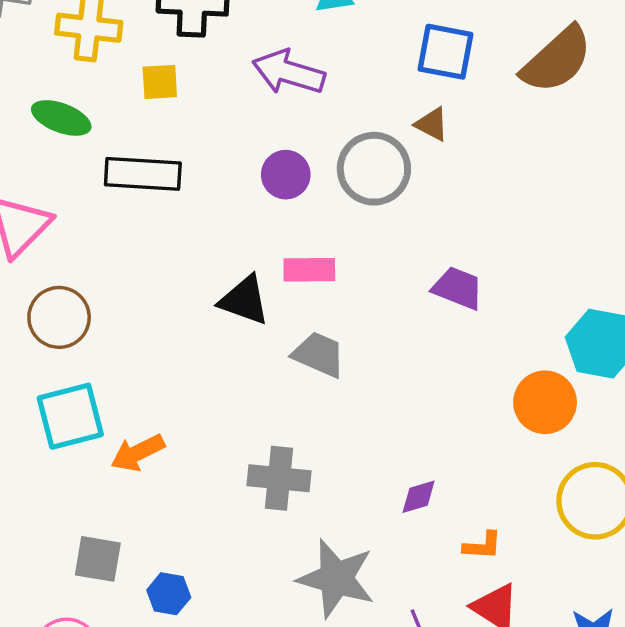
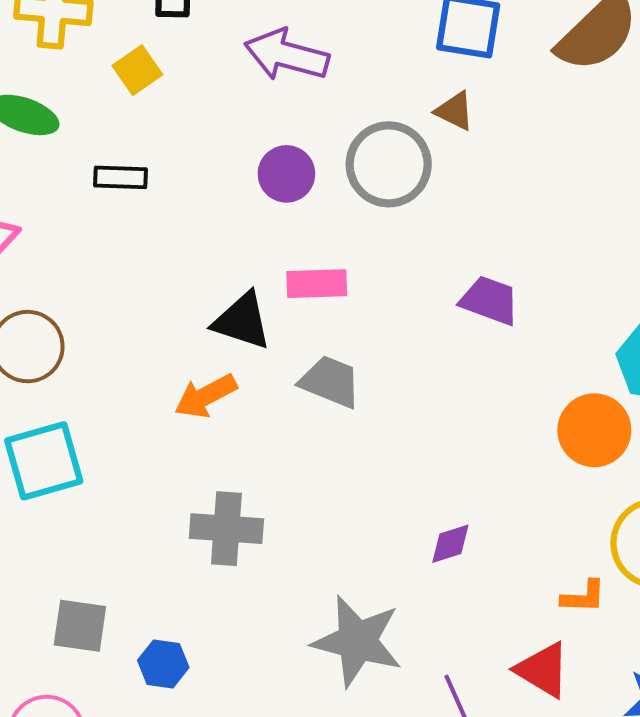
yellow square: (160, 82) -> (137, 70), turned -30
black rectangle: (143, 174) -> (120, 177), size x0.6
orange arrow: (138, 453) -> (206, 396), moved
gray cross: (279, 478) -> (226, 529), moved
orange L-shape: (482, 546) -> (583, 597), moved

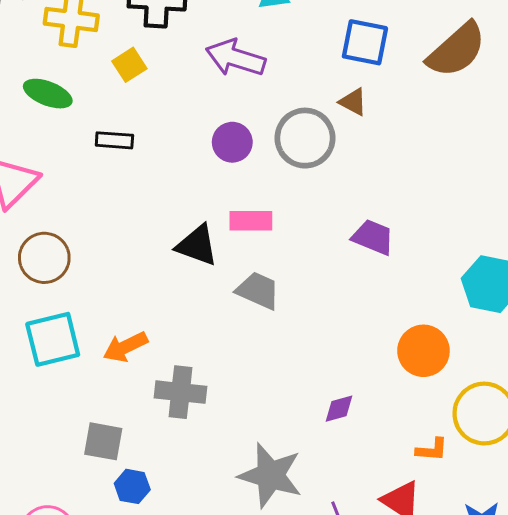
orange arrow: (206, 396) -> (125, 347), moved
orange circle: (594, 430) -> (423, 351), moved
gray square: (80, 626) -> (103, 441), moved

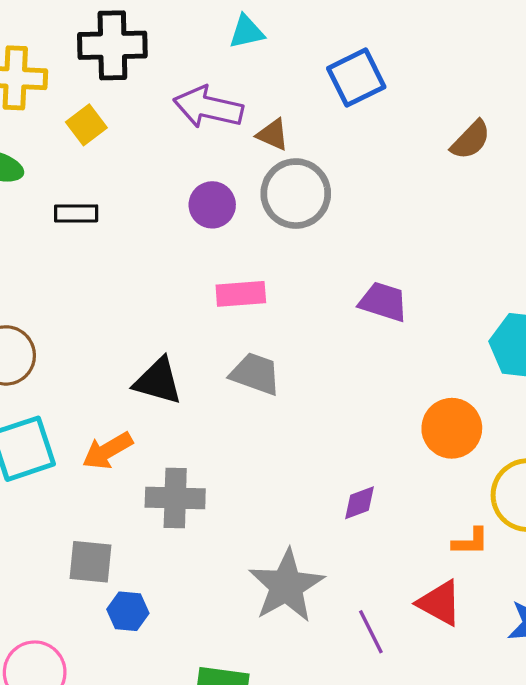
blue square: (365, 42) -> (356, 78), turned -33
brown semicircle: (457, 50) -> (471, 140), moved, size x0.6
brown triangle: (353, 102) -> (273, 135), moved
black triangle: (197, 245) -> (158, 381), moved
gray star: (270, 475) -> (286, 586), turned 30

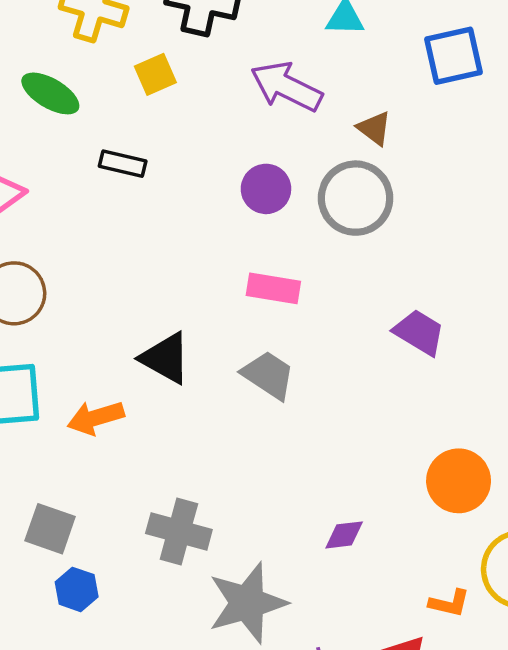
blue square: (356, 78) -> (454, 56), moved
brown triangle: (273, 135) -> (374, 128), moved
gray cross: (175, 498) -> (179, 532), moved

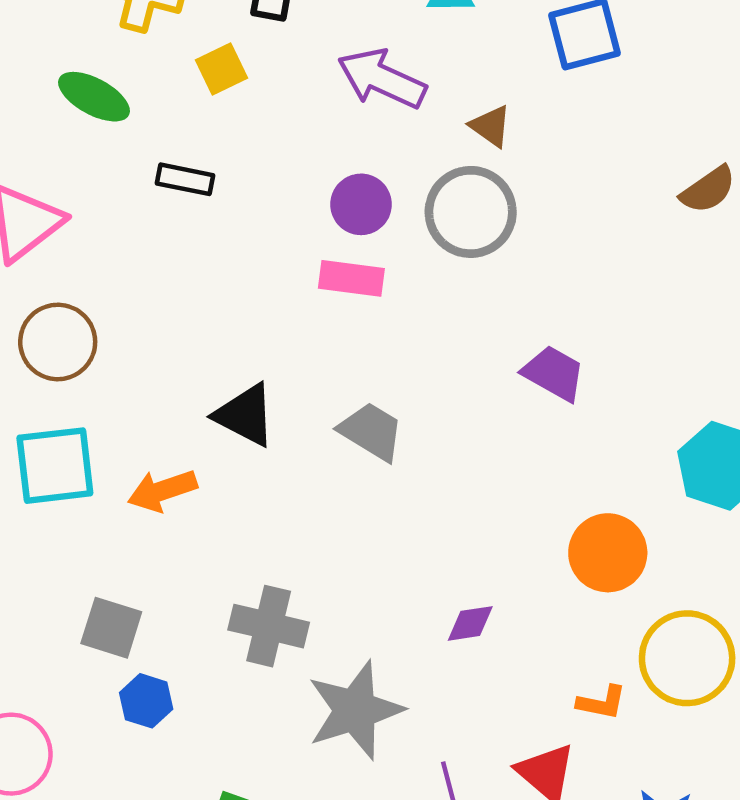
pink rectangle: (273, 288) -> (351, 278), moved

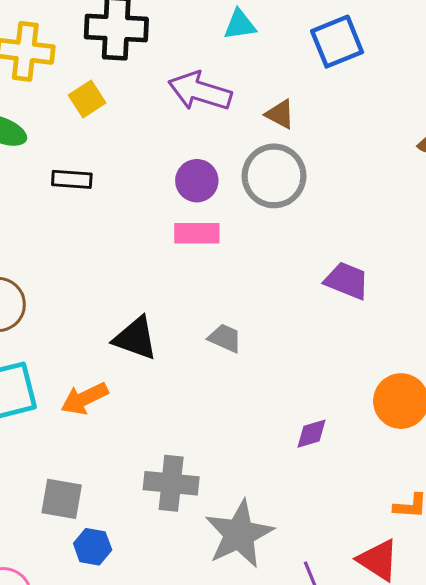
gray trapezoid: (371, 431) -> (225, 338), size x0.7
purple diamond: (470, 623) -> (312, 434), moved

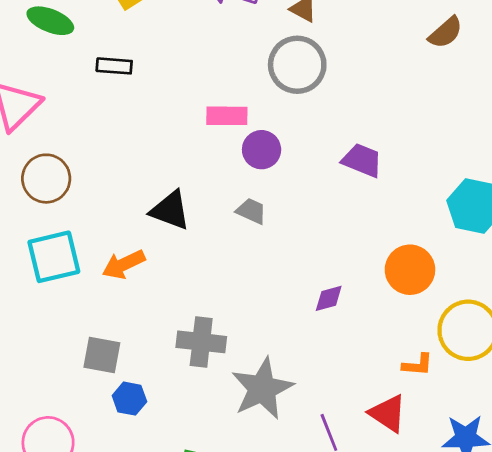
purple circle: (197, 181) -> (262, 150), moved

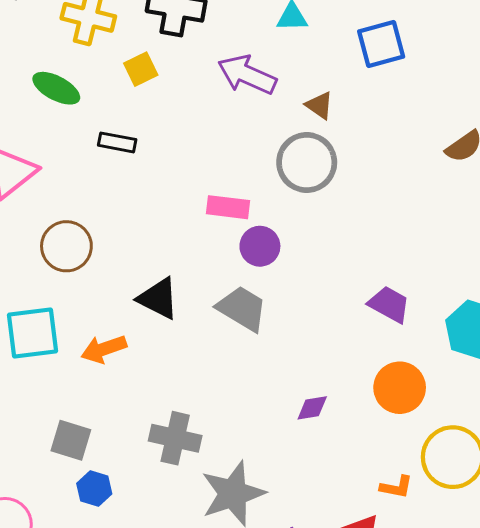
purple trapezoid: (362, 160) -> (389, 304), moved
brown circle: (46, 179) -> (66, 246), moved
gray trapezoid: (251, 211) -> (242, 309), size x1.6

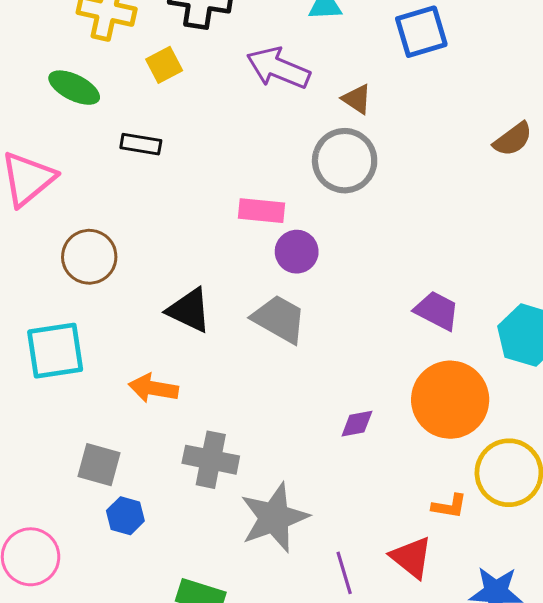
orange arrow: (104, 349) -> (153, 388), moved, turned 30
orange circle: (400, 388) -> (450, 400), size x1.4

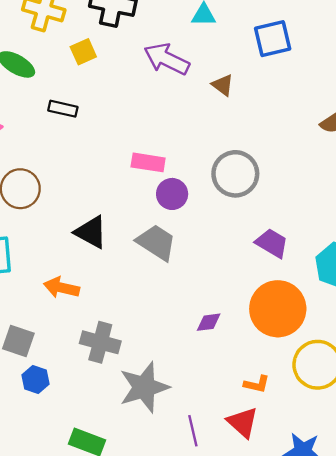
gray circle: (345, 161) -> (235, 174), moved
orange L-shape: (449, 506) -> (257, 384), moved

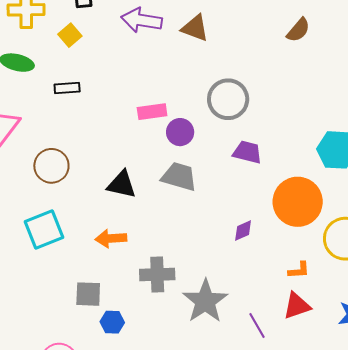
brown triangle: (223, 85) -> (195, 28), size x1.4
purple trapezoid: (272, 243) -> (247, 152), moved
red triangle: (243, 422) -> (297, 306), turned -44

